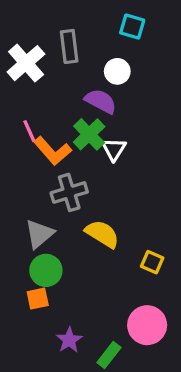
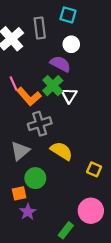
cyan square: (132, 27) -> (68, 15), moved
green circle: (46, 270) -> (35, 178), moved
purple star: (69, 340) -> (28, 212), moved

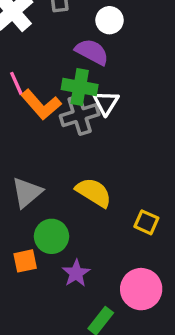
green cross: (53, 86) -> (80, 87), turned -36
gray cross: (40, 124) -> (80, 115), moved
purple star: (28, 212) -> (76, 273), moved

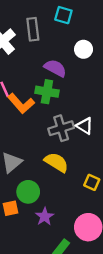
white circle: (110, 20) -> (84, 49), moved
white triangle: (106, 103) -> (85, 126), moved, turned -30
gray cross: (80, 115) -> (61, 128), moved

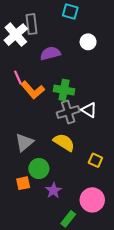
gray rectangle: (33, 29) -> (32, 24), moved
purple semicircle: (55, 68) -> (50, 53), moved, turned -42
green cross: (47, 92) -> (64, 90), moved

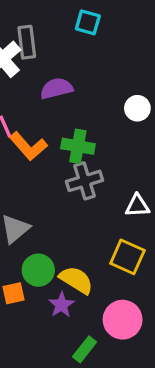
white circle: (88, 42) -> (137, 108), moved
white triangle: (89, 110) -> (137, 206), moved, turned -35
yellow semicircle: (64, 142) -> (76, 280), moved
yellow square: (95, 160) -> (127, 257), size x1.5

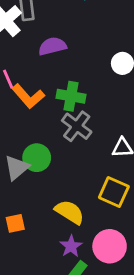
gray cross: (85, 181) -> (77, 126), turned -36
green circle: (38, 270) -> (37, 158), moved
purple star: (61, 305) -> (71, 246), moved

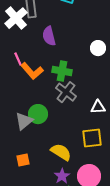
purple semicircle: (52, 46) -> (49, 36), turned -90
yellow square: (114, 192) -> (92, 138), turned -30

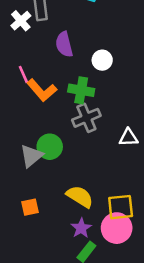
white cross: (16, 18) -> (21, 21), size x0.7
white circle: (98, 48) -> (102, 60), moved
gray cross: (66, 92) -> (86, 118), turned 30
yellow square: (92, 138) -> (121, 207), moved

